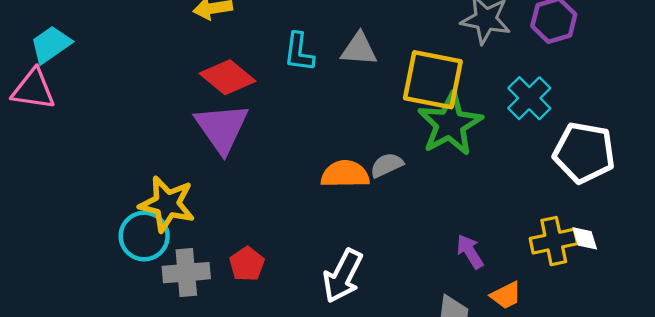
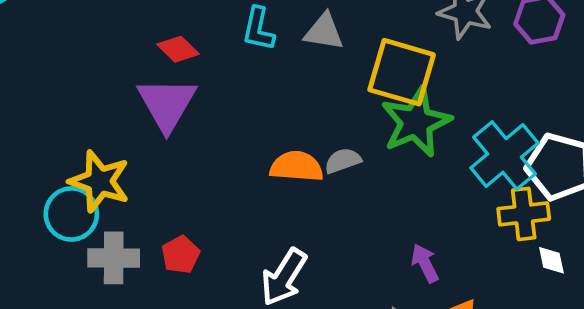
red diamond: (228, 77) -> (178, 49), size x0.7
cyan cross: (529, 98) -> (505, 155), moved, size x1.4
yellow cross: (554, 241) -> (524, 214), moved

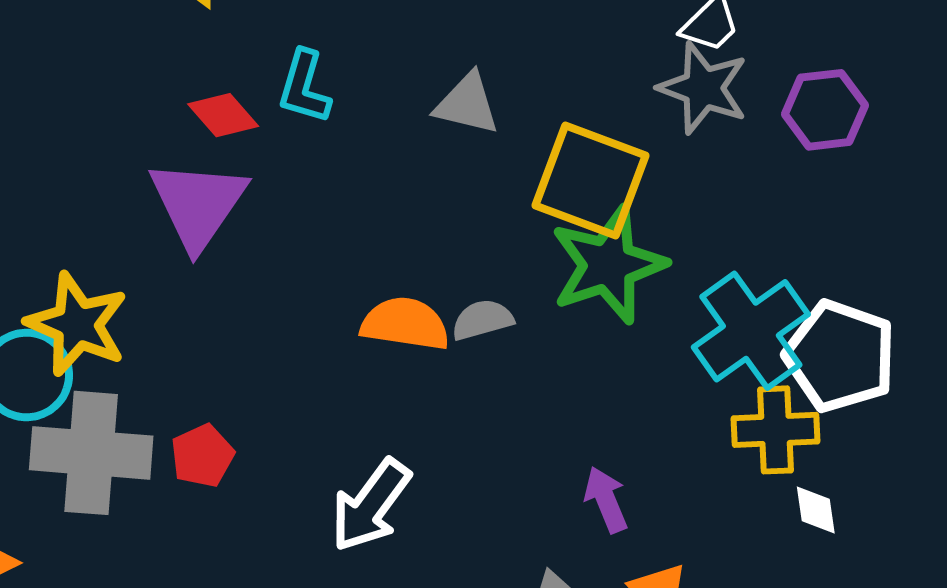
cyan L-shape: (258, 29) -> (304, 87), moved
gray cross: (114, 258) -> (91, 453), size x1.4

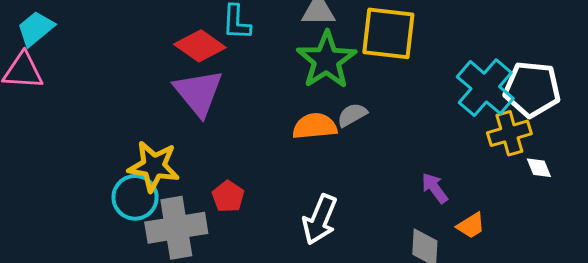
red diamond: (223, 115) -> (200, 46), size x1.4
green star: (608, 265) -> (327, 60), moved
red pentagon: (202, 456) -> (228, 196), moved

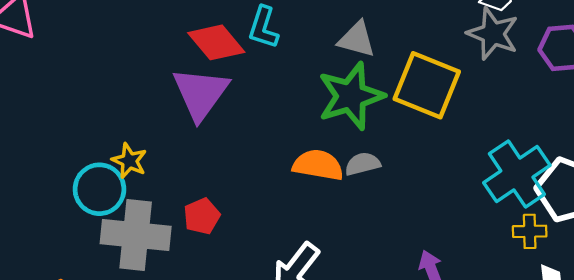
yellow cross: (509, 133) -> (530, 231), size x0.7
yellow star: (154, 166) -> (129, 161), size x0.6

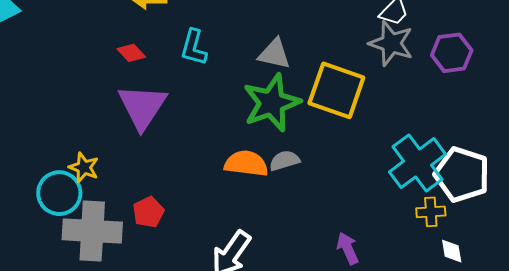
red diamond: (216, 42) -> (131, 53), moved, size x0.6

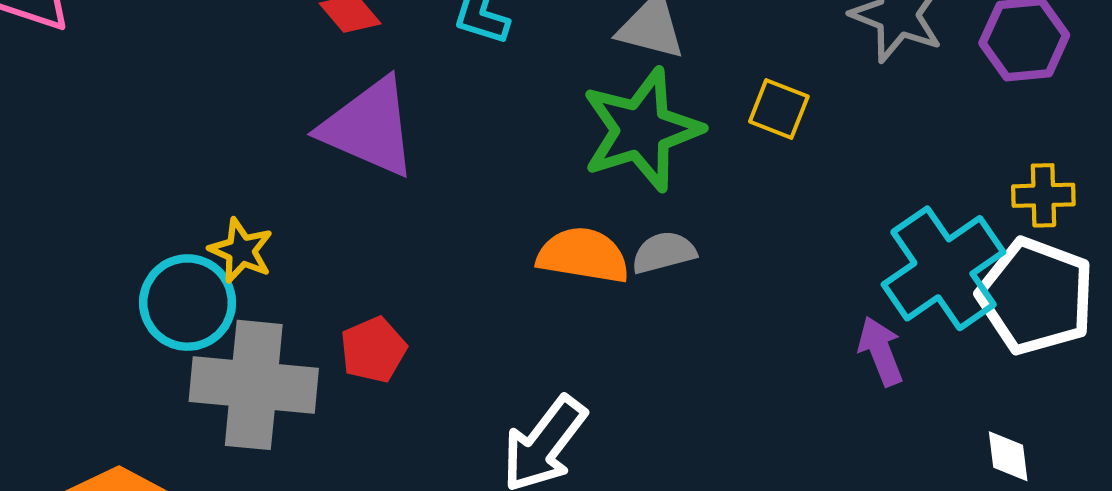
yellow square: (336, 90) -> (779, 109), size x0.5
purple triangle: (142, 107) -> (369, 127), turned -42
yellow cross: (431, 212) -> (1043, 195), moved
purple arrow: (348, 248) -> (881, 351), moved

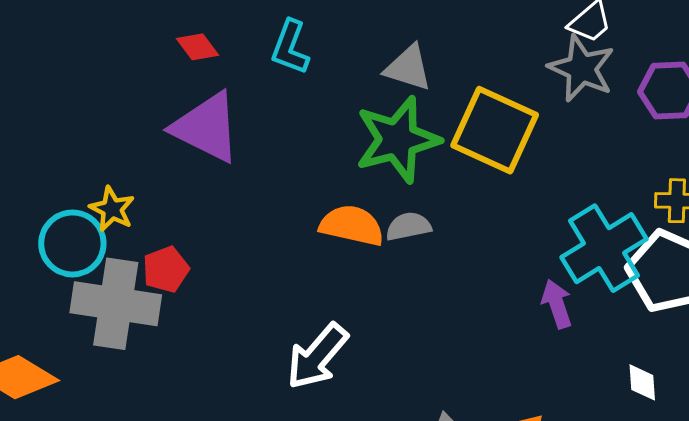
yellow square: (779, 109) -> (495, 130), size x2.0
red pentagon: (373, 350) -> (166, 269), moved

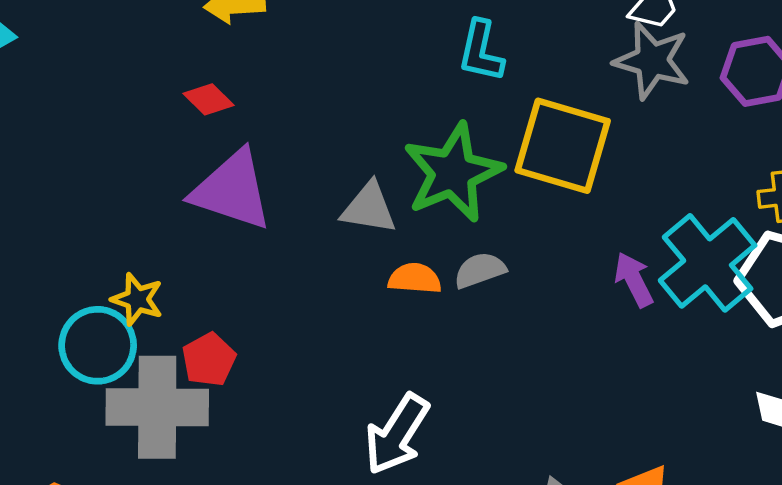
cyan L-shape: (290, 47) -> (481, 51), moved
gray triangle: (408, 68) -> (369, 208), moved
orange semicircle: (352, 225) -> (415, 278), size x0.7
purple arrow: (557, 304) -> (634, 280), moved

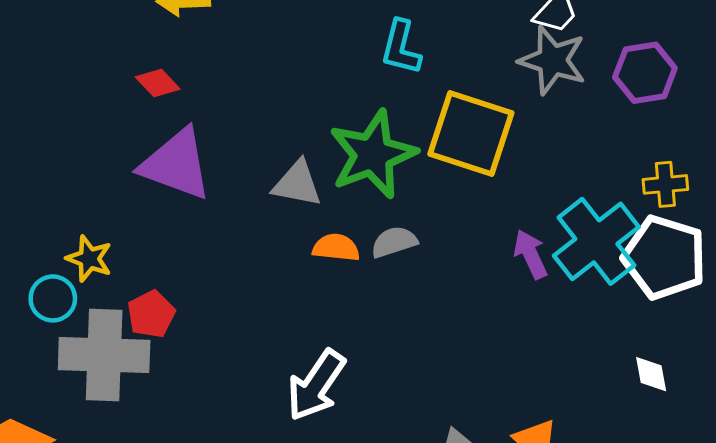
cyan circle: (98, 345) -> (53, 298), size x0.7

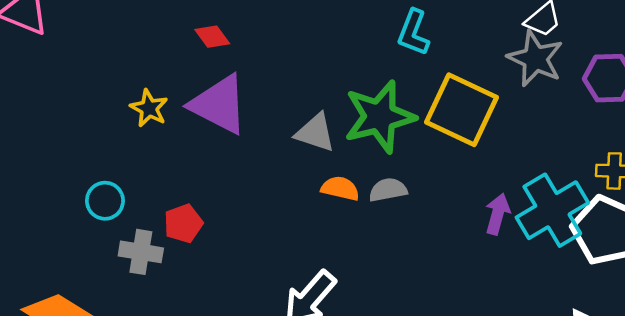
purple arrow: (531, 254) -> (498, 214), turned 33
yellow star: (89, 259) -> (149, 108), moved
gray cross: (104, 355) -> (141, 252), size x0.6

